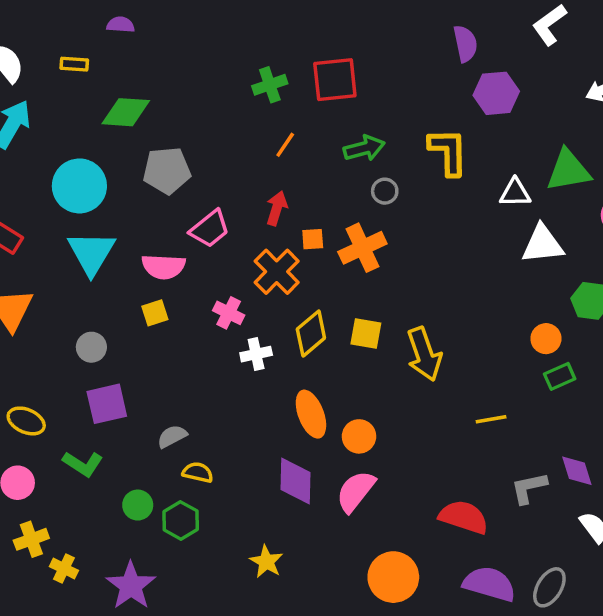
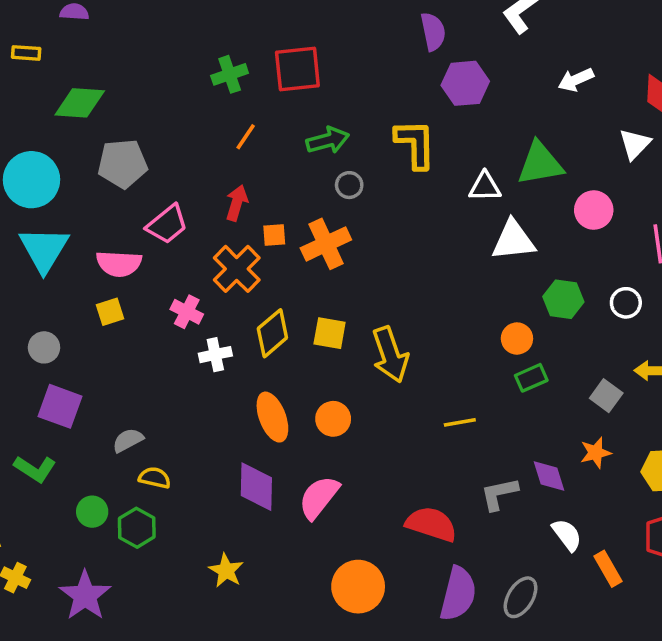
purple square: (107, 404) -> (60, 406), turned 33
orange circle: (359, 436) -> (333, 419), moved
purple semicircle: (489, 584) -> (458, 594), turned 88

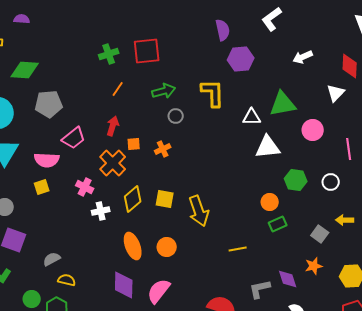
orange cross: (326, 244) -> (163, 149), size x0.6

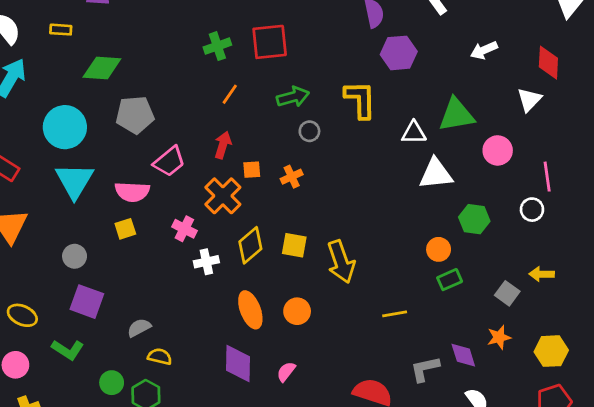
white circle: (331, 182) -> (532, 210), moved
pink semicircle: (159, 291) -> (286, 372), size x0.6

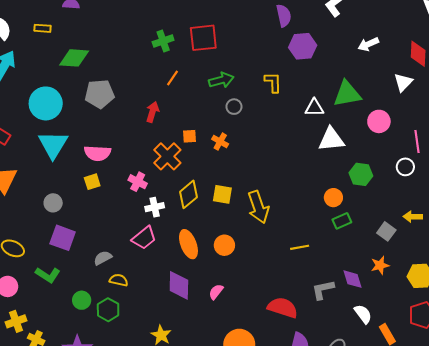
yellow L-shape: (360, 100) -> (273, 82), size x0.7
red arrow: (223, 145) -> (153, 112), moved
pink trapezoid: (169, 161) -> (144, 238), moved
orange cross: (292, 177) -> (220, 142), turned -35

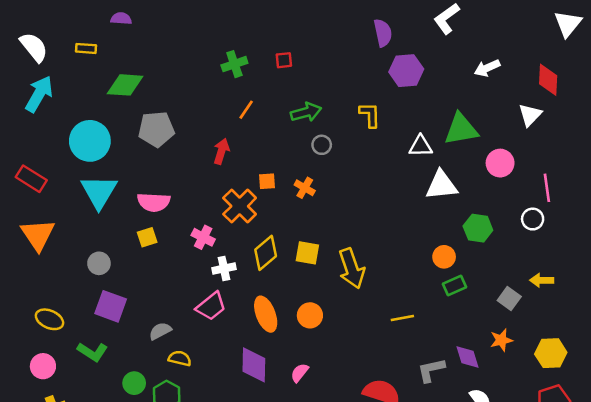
red square: (203, 38) -> (284, 60), size x0.5

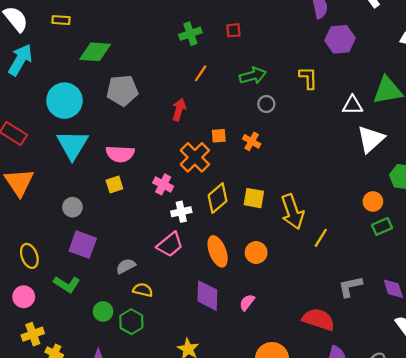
white triangle: (441, 185) -> (371, 139), turned -36
yellow line: (402, 318) -> (321, 238), moved, turned -48
yellow ellipse: (49, 319) -> (29, 256), turned 45
gray L-shape: (431, 370) -> (350, 287), moved

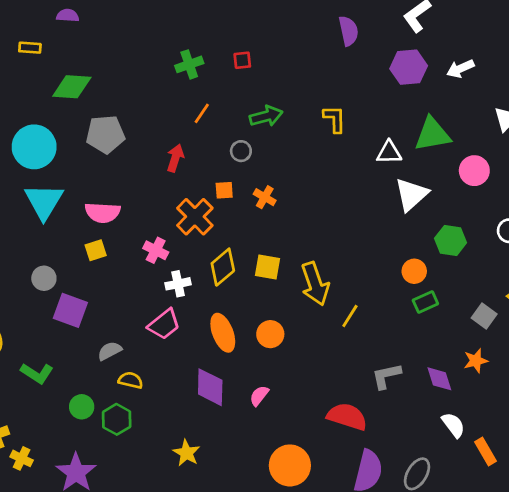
purple hexagon: (340, 39) -> (409, 67), moved
gray circle: (266, 104) -> (241, 151), moved
purple square: (83, 245) -> (70, 310), moved

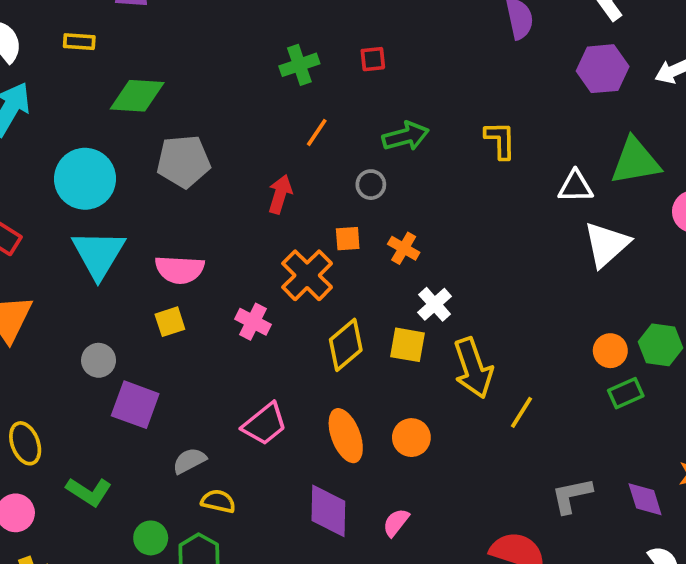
green hexagon: (451, 240) -> (661, 345), moved
white cross: (178, 284) -> (435, 304), moved, turned -30

